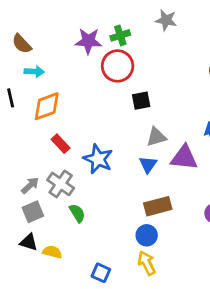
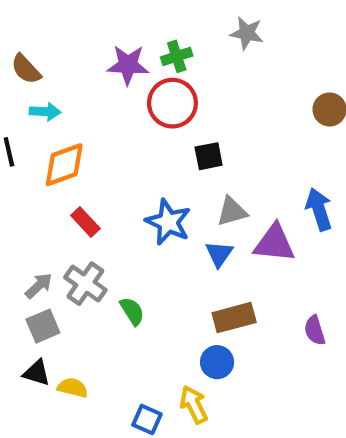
blue star: (98, 159) -> (168, 222), moved
green semicircle: (77, 213) -> (132, 311), moved
yellow arrow: (147, 263) -> (194, 405), moved

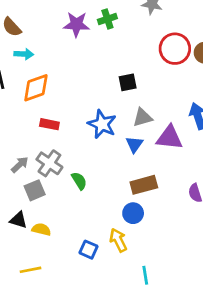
red circle: (172, 103) -> (175, 49), moved
red rectangle: (85, 222) -> (49, 124), turned -36
gray square: (43, 326) -> (35, 190), moved

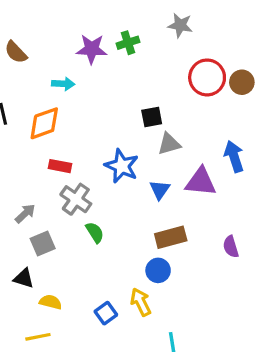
cyan arrow: (24, 54) -> (63, 84), moved
gray triangle: (142, 117) -> (169, 144), moved
gray cross: (49, 163) -> (76, 199), moved
yellow semicircle: (41, 229) -> (51, 302), moved
blue square: (89, 250) -> (106, 313), turned 30

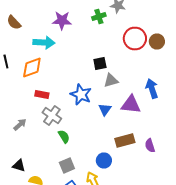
green cross: (128, 43) -> (99, 16), moved
cyan arrow: (63, 84) -> (44, 42), size x1.5
brown rectangle: (171, 237) -> (125, 140), moved
gray square: (43, 244) -> (67, 166), moved

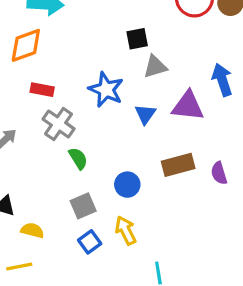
blue circle: (104, 160) -> (127, 185), moved

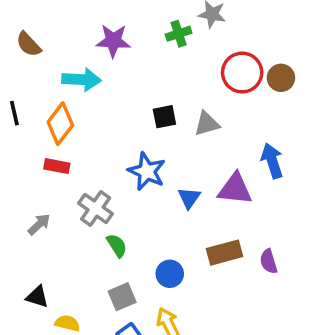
black square: (137, 39) -> (164, 117), moved
orange diamond: (26, 45) -> (60, 124), turned -33
gray triangle: (155, 67) -> (207, 124), moved
red rectangle: (42, 90) -> (57, 166), moved

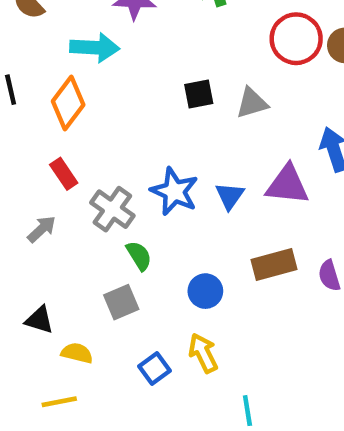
red rectangle: (57, 166) -> (64, 174), moved, turned 45
blue star: (147, 171) -> (174, 191), moved
gray square: (122, 297) -> (121, 302), moved

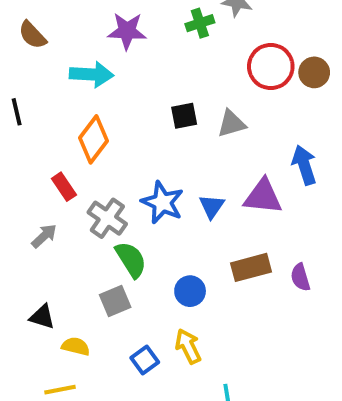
orange diamond: (68, 103) -> (93, 139), moved
green semicircle: (139, 256) -> (131, 260), size x1.4

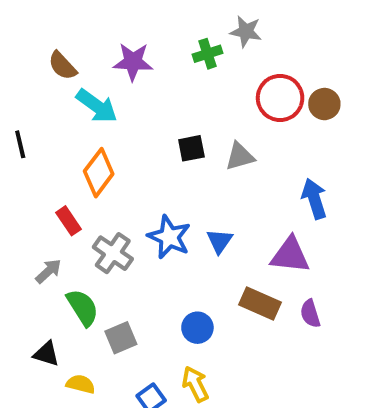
brown semicircle: (32, 35) -> (62, 66), moved
cyan arrow: (91, 74) -> (97, 106), turned 33
purple triangle: (263, 197) -> (290, 255), moved
green semicircle: (131, 260) -> (83, 308), moved
brown rectangle: (251, 267) -> (260, 303), turned 39

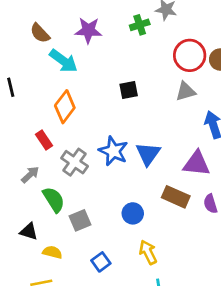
gray triangle: (240, 156) -> (185, 91), moved
blue triangle: (220, 241) -> (148, 154), size x1.4
yellow arrow: (195, 384) -> (148, 252), moved

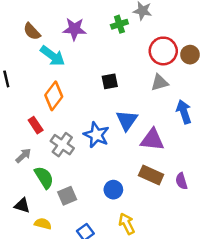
blue triangle: (148, 154) -> (127, 120), moved
purple triangle: (197, 164) -> (152, 140), moved

